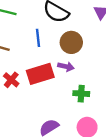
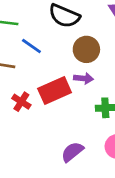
blue line: (38, 38) -> (31, 46), moved, turned -42

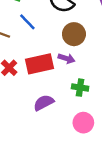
purple semicircle: (72, 152) -> (44, 103), moved

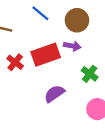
blue line: (27, 22) -> (40, 13), moved
green cross: (80, 88) -> (90, 74), turned 35

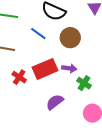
purple arrow: (72, 46) -> (69, 68), moved

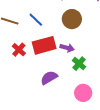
blue line: (38, 34) -> (36, 20), moved

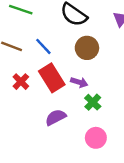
red rectangle: (44, 45) -> (52, 78), turned 70

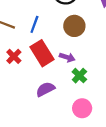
blue line: (43, 46) -> (34, 24), turned 63

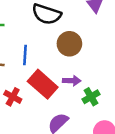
green cross: (79, 76) -> (91, 97), turned 32

